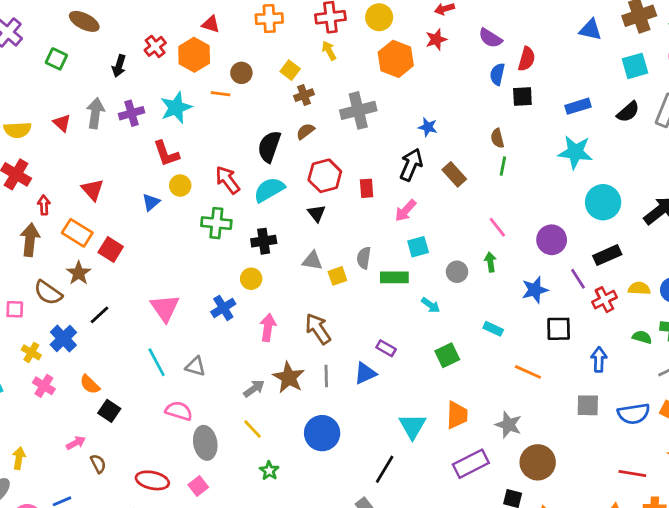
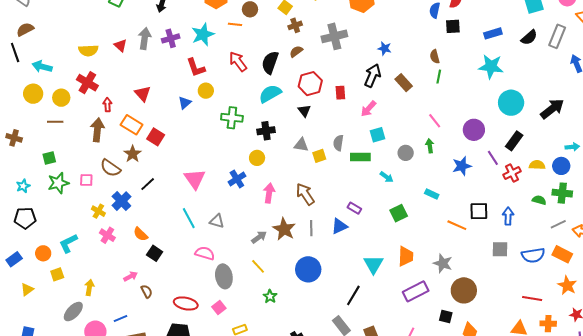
red arrow: (227, 180) -> (238, 62), moved
black rectangle: (607, 255) -> (514, 141), turned -30
black square: (559, 329) -> (479, 211), moved

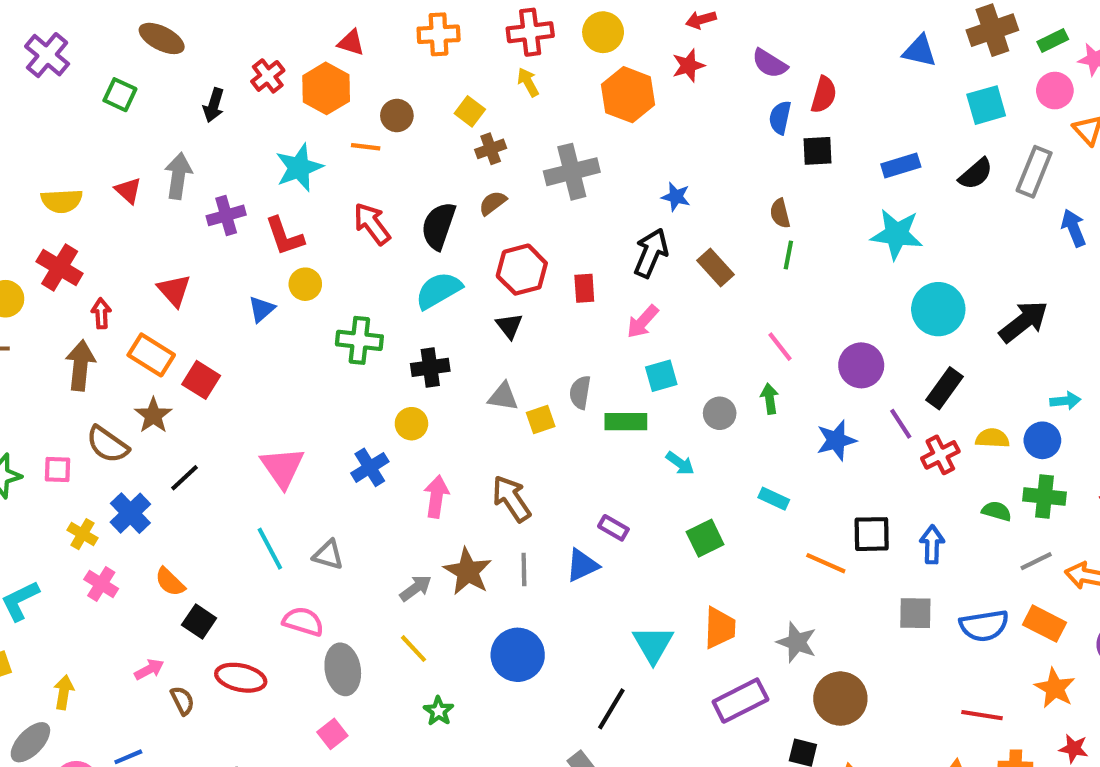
purple cross: (171, 38) -> (226, 215), moved
red ellipse: (186, 303) -> (241, 678), moved

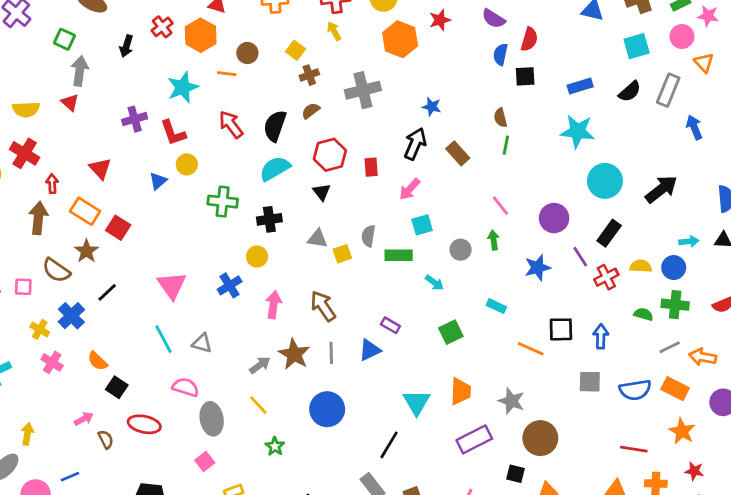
gray arrow: (178, 176) -> (80, 71), moved

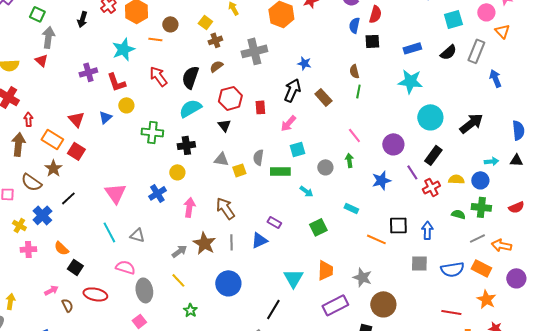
red triangle: (100, 169) -> (76, 119), moved
pink cross: (52, 362) -> (28, 249), turned -35

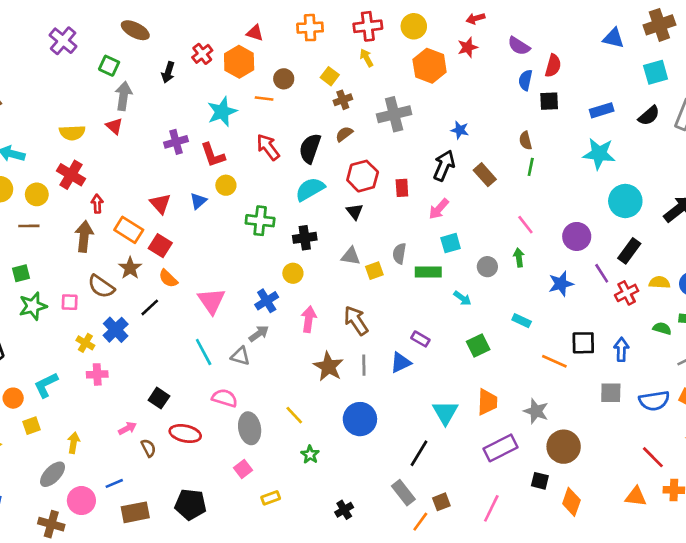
orange semicircle: (61, 248) -> (168, 279), moved
gray arrow: (179, 251) -> (259, 334), moved
red line: (451, 312) -> (653, 457), turned 36

